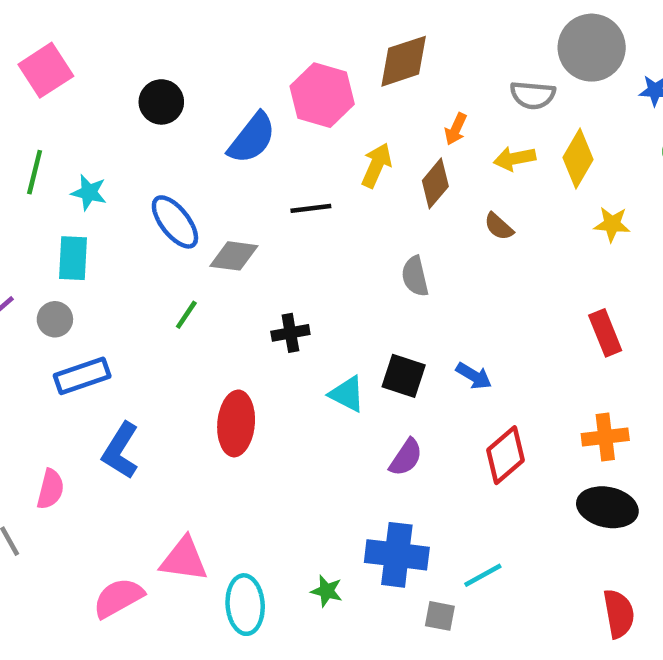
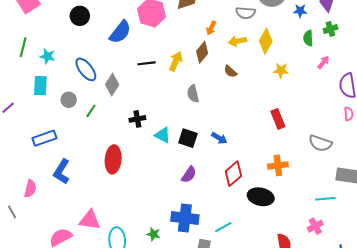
yellow arrow: (376, 165) -> (176, 61), moved
gray diamond: (234, 256) -> (112, 85), turned -65
gray circle: (55, 319) -> (69, 100), moved
cyan triangle: (347, 394) -> (163, 135), moved
black ellipse: (607, 507) -> (261, 197), moved

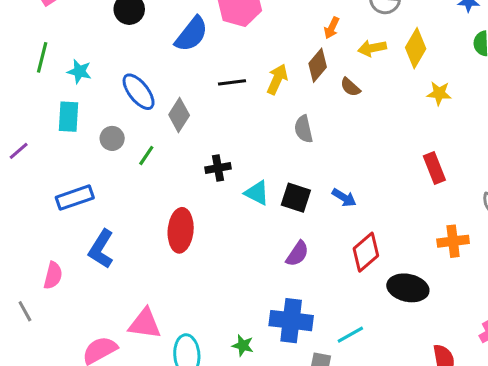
brown semicircle: (230, 71) -> (350, 87), moved
orange cross: (278, 165) -> (453, 241), moved

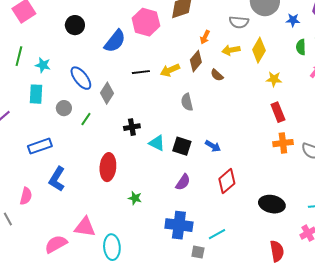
yellow arrow: (277, 79) -> (170, 70), turned -138
red rectangle: (434, 168) -> (278, 112), moved
orange cross: (453, 241) -> (283, 143), moved
black ellipse: (408, 288) -> (272, 204), moved
green star: (243, 345) -> (135, 198), moved

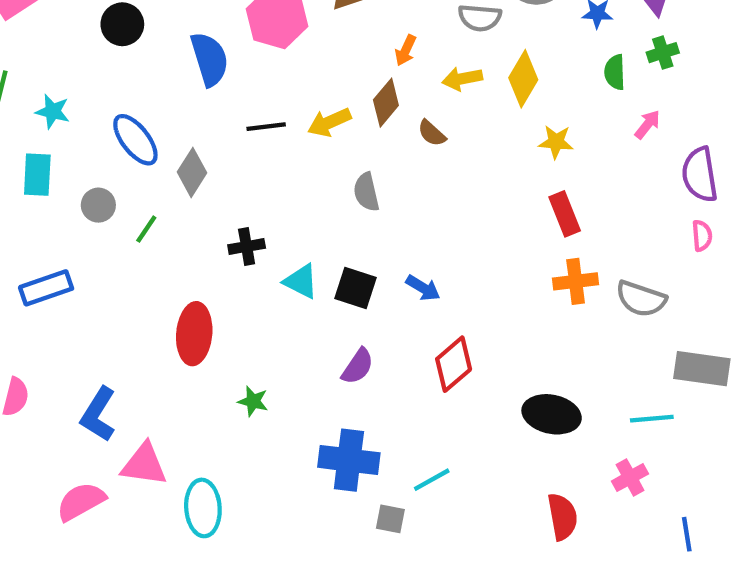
blue semicircle: (115, 41) -> (209, 59), turned -55
blue L-shape: (57, 179) -> (98, 414), moved

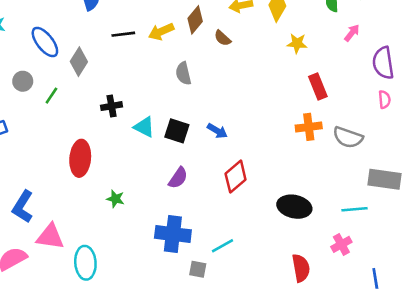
red rectangle: (565, 214) -> (318, 86), moved

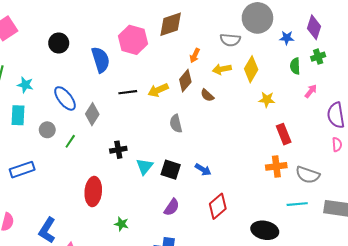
cyan triangle: (144, 127) -> (144, 166), turned 42
cyan line: (354, 209) -> (297, 204), moved

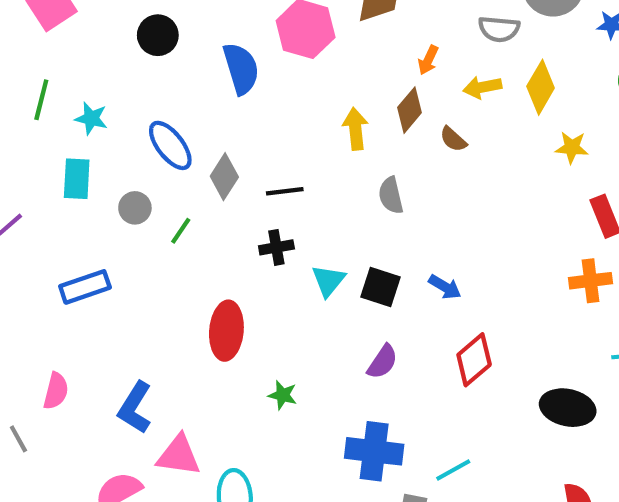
yellow arrow: (158, 90) -> (355, 129), turned 108
black line: (128, 92) -> (285, 191), moved

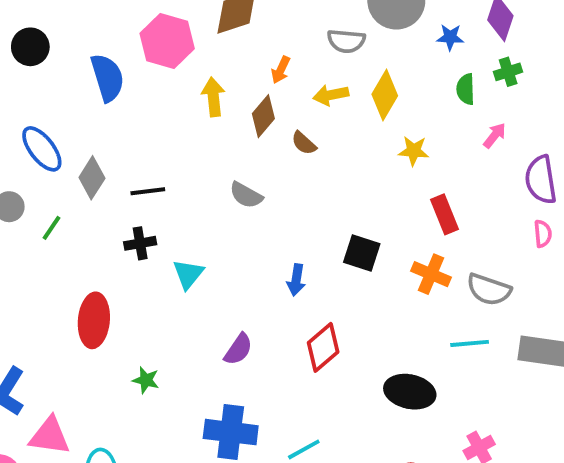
yellow arrow: (355, 129) -> (213, 97), moved
gray semicircle: (391, 195) -> (246, 195), turned -48
orange cross: (591, 281) -> (431, 274), turned 30
black square: (380, 287) -> (362, 253), moved
blue arrow: (445, 287) -> (296, 280), turned 68

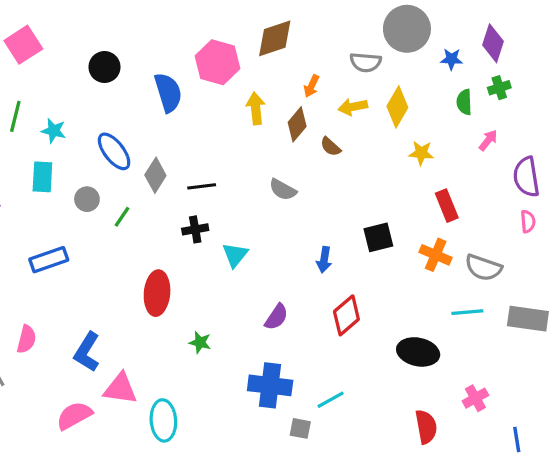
black square: (362, 253) -> (378, 237), turned -32

